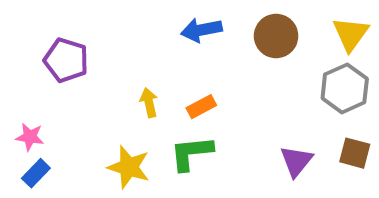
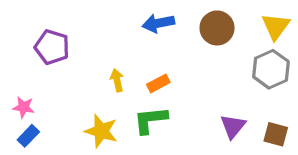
brown square: (355, 153) -> (276, 134), moved

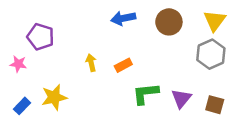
pink star: (24, 107) -> (18, 64), moved
green L-shape: (150, 120) -> (145, 94), moved
yellow star: (101, 131) -> (54, 97), moved, turned -30

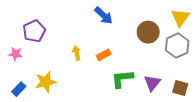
blue arrow: (123, 18) -> (104, 16), turned -126
brown circle: (169, 22) -> (148, 32), moved
purple pentagon: (41, 37) -> (34, 31), turned 30

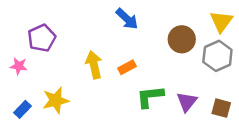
yellow arrow: (77, 53) -> (94, 65), size x1.5

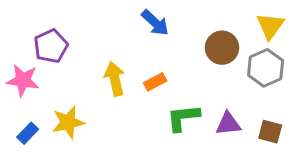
pink star: (19, 66) -> (23, 80), size x1.5
purple triangle: (187, 102) -> (228, 124), turned 45

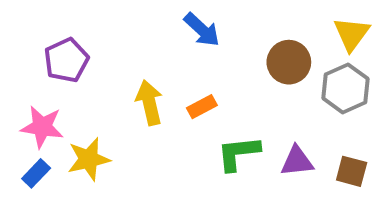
pink star: (23, 80) -> (42, 127), moved

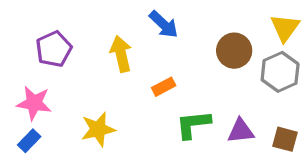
yellow arrow: (149, 103) -> (121, 54), moved
yellow star: (89, 159) -> (98, 129), moved

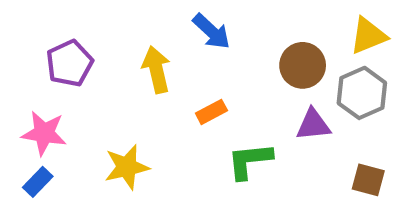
yellow triangle: (285, 28) -> (368, 36), turned 32
purple triangle: (241, 131) -> (313, 125), moved

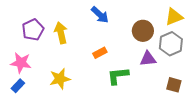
yellow arrow: (156, 70) -> (61, 33), moved

